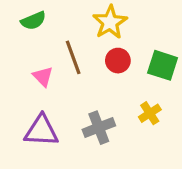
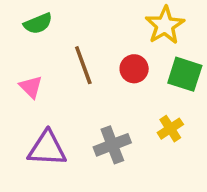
yellow star: (110, 22) -> (165, 25), moved
pink triangle: (43, 76) -> (31, 87), moved

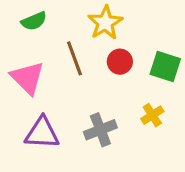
yellow star: (165, 25) -> (105, 23), moved
pink triangle: (31, 87) -> (27, 78), size x1.6

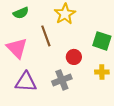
red circle: (120, 62) -> (74, 57), moved
yellow cross: (152, 115) -> (102, 72), moved, turned 32

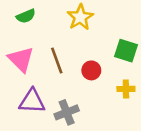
brown line: (46, 36) -> (57, 61), moved
gray cross: (62, 80) -> (67, 112), moved

